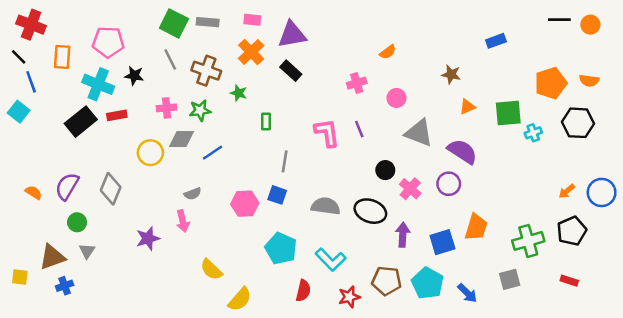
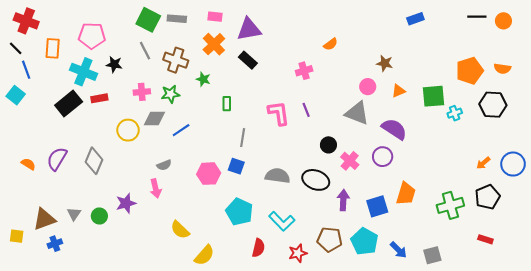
blue rectangle: (496, 41) -> (415, 19), moved
pink circle: (396, 98) -> (368, 87), moved
green circle: (77, 222) -> (99, 216), moved
gray square: (510, 279) -> (432, 255), moved

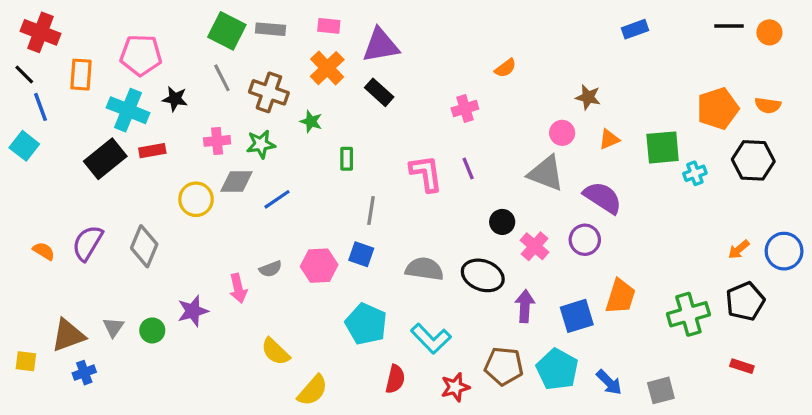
gray semicircle: (164, 165) -> (271, 269), moved

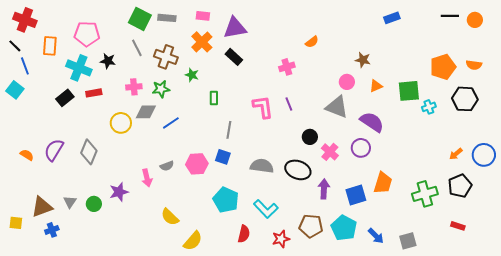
black rectangle: (105, 159) -> (65, 98), size x0.7

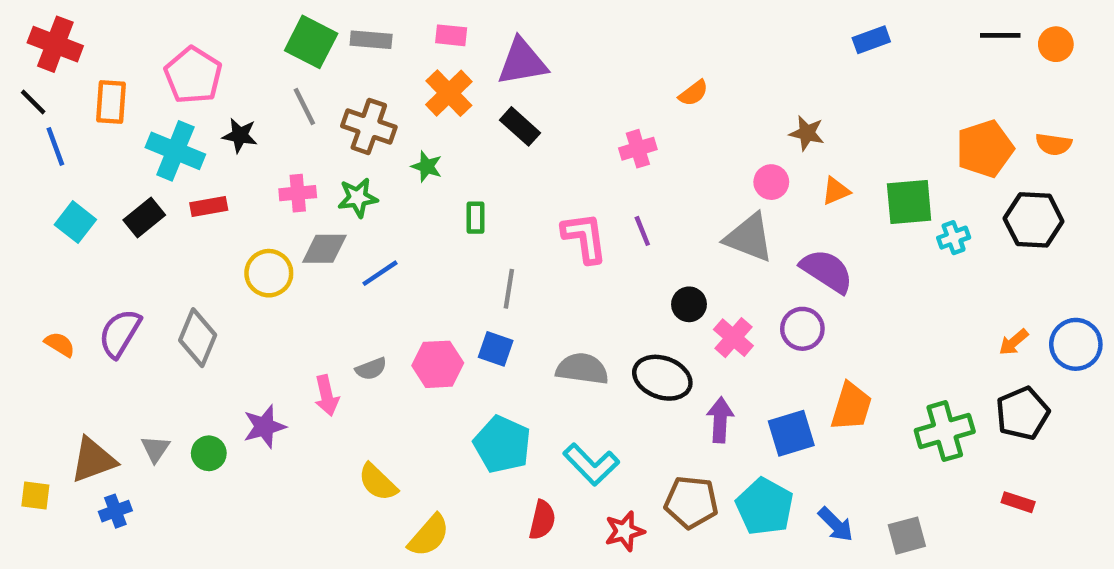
pink pentagon: (87, 34) -> (193, 75), turned 30
cyan square: (15, 90) -> (75, 222), moved

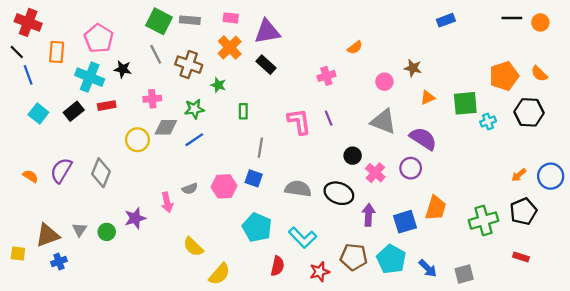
orange semicircle: (1054, 144) -> (539, 74), turned 36
pink circle: (771, 182) -> (384, 82), moved
green star: (358, 198) -> (194, 109), moved

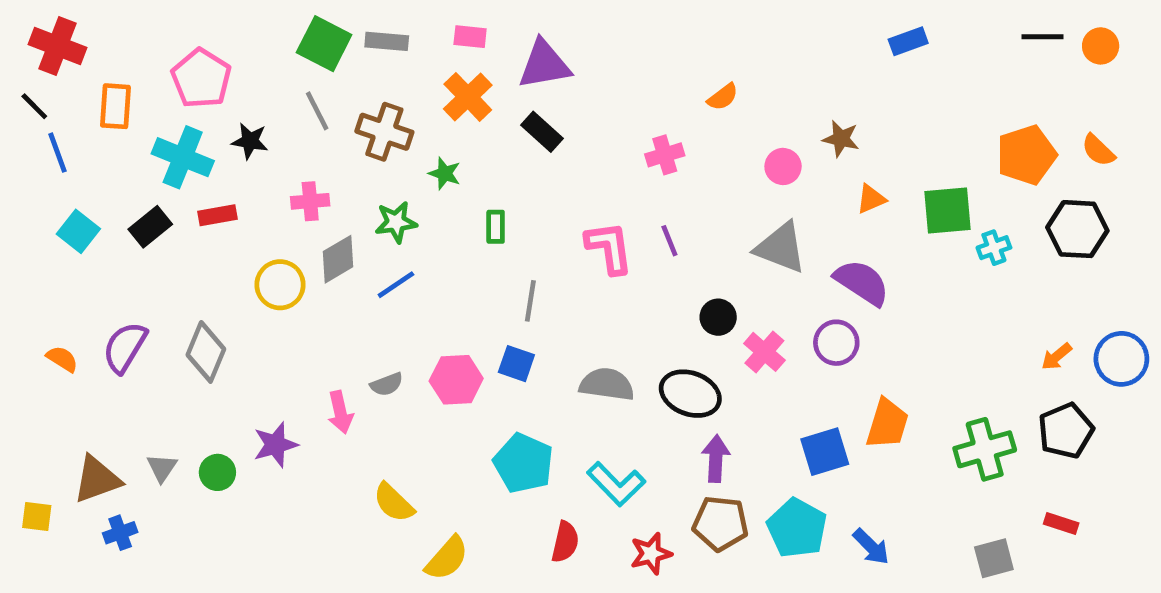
gray diamond: (166, 127) -> (338, 259), turned -30
purple arrow: (369, 215) -> (716, 459), moved
gray square: (464, 274) -> (994, 558), moved

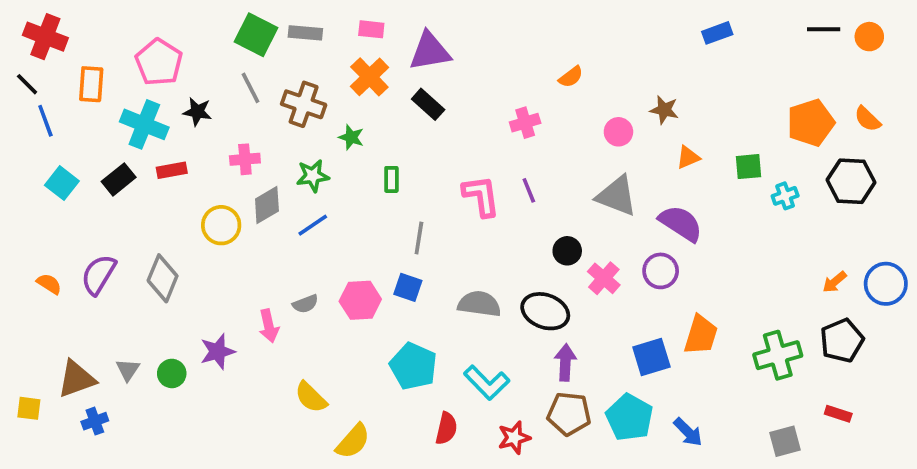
green square: (948, 211) -> (748, 167), size x0.7

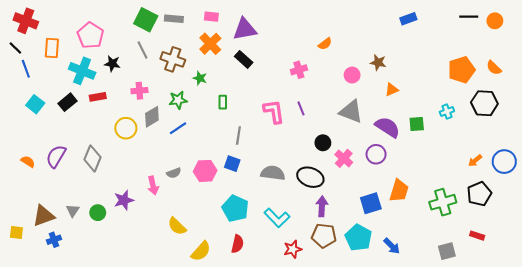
green square: (748, 167) -> (417, 124), moved
red semicircle: (446, 428) -> (237, 244), moved

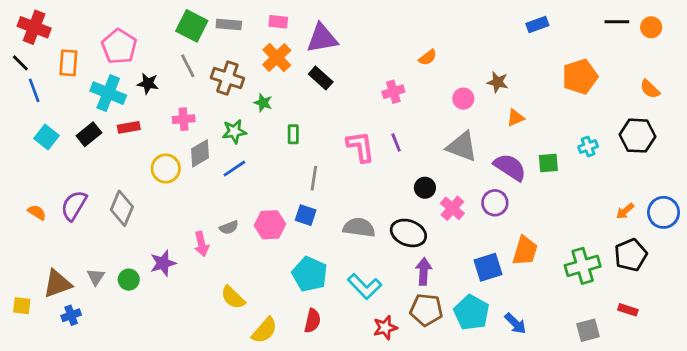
orange pentagon: (462, 70) -> (580, 77), moved

